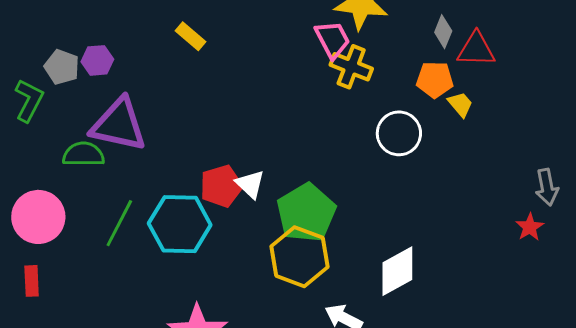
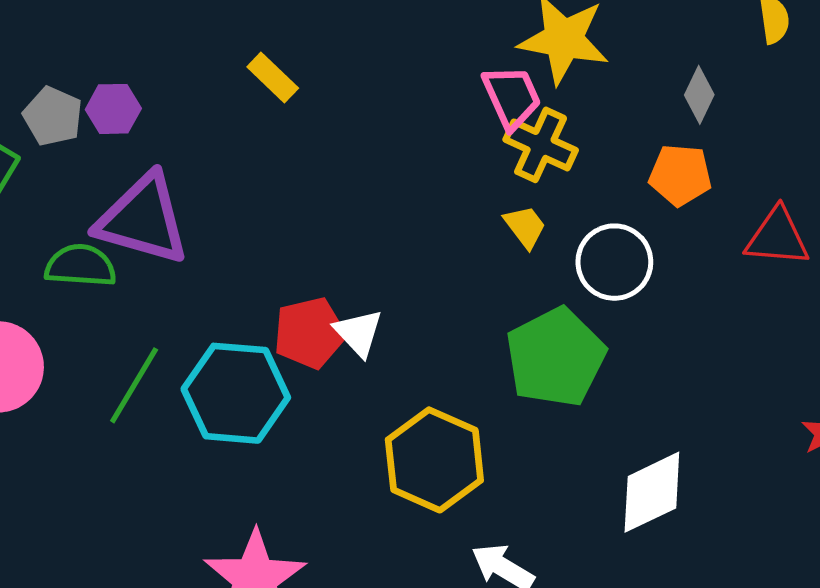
red triangle: (476, 49) -> (777, 237), moved
yellow trapezoid: (460, 104) -> (525, 227), moved
green pentagon: (306, 213) -> (556, 357), moved
white diamond: (397, 271) -> (652, 492), moved

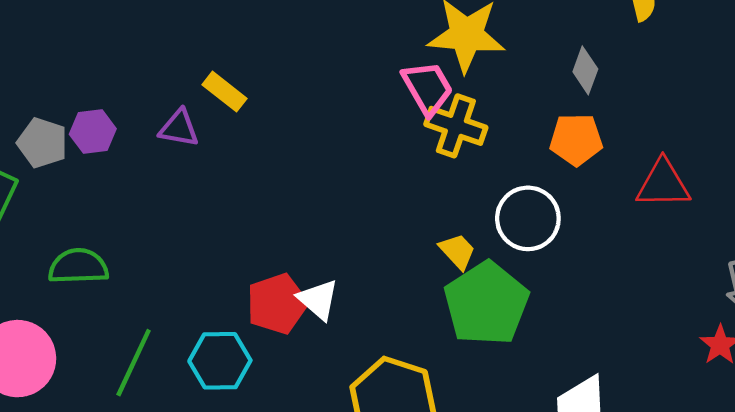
purple triangle: (143, 219) -> (179, 128), moved, size x0.5
yellow trapezoid: (525, 227) -> (457, 251), moved
cyan hexagon: (236, 393) -> (220, 361), size x0.7

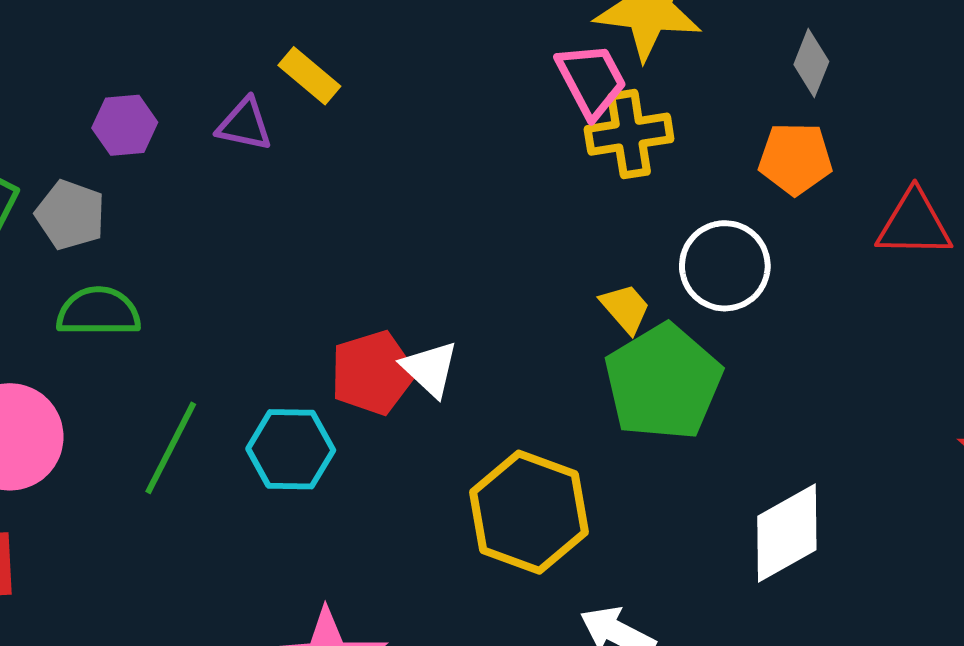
yellow cross: (456, 126) -> (629, 134), turned -30
gray pentagon: (42, 143) -> (70, 215), moved

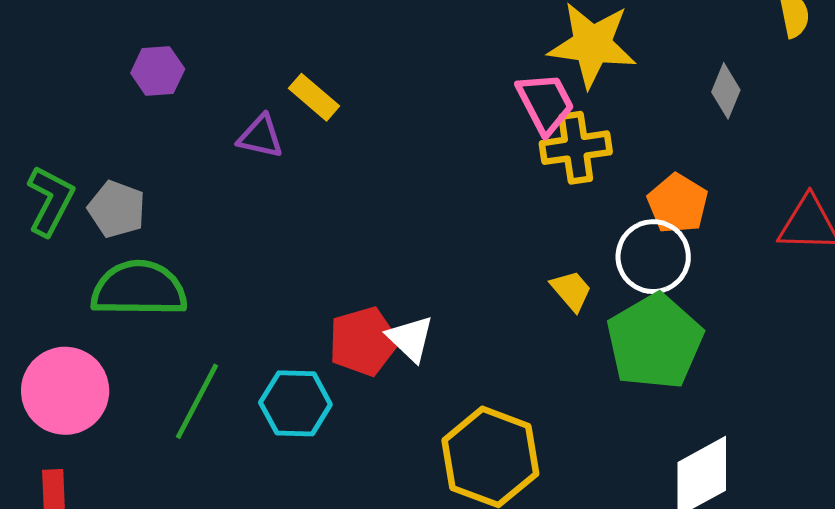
purple hexagon: (125, 125) -> (158, 71), moved
orange pentagon: (795, 159) -> (678, 204), moved, turned 30
green semicircle: (98, 312) -> (139, 289), size x1.4
green pentagon: (663, 382) -> (655, 342), moved

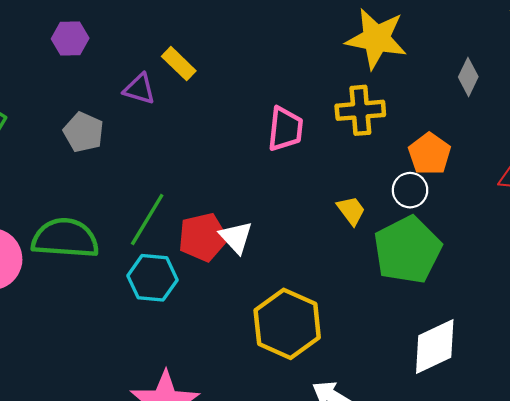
pink trapezoid: (545, 103) -> (285, 129), moved, turned 30
gray pentagon: (117, 209) -> (83, 132), moved
white circle: (653, 257) -> (410, 190), size x0.7
green semicircle: (139, 289) -> (65, 238), moved
green line: (197, 401) -> (147, 219), moved

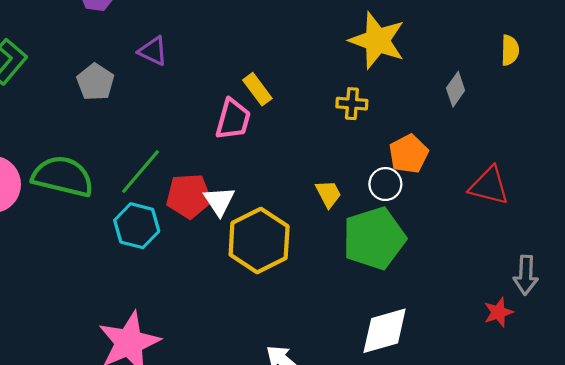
yellow rectangle: (179, 64) -> (257, 89), moved
yellow cross: (360, 110) -> (352, 104), size x0.7
pink trapezoid: (285, 129) -> (233, 119), moved
yellow hexagon: (287, 324) -> (259, 241), moved

